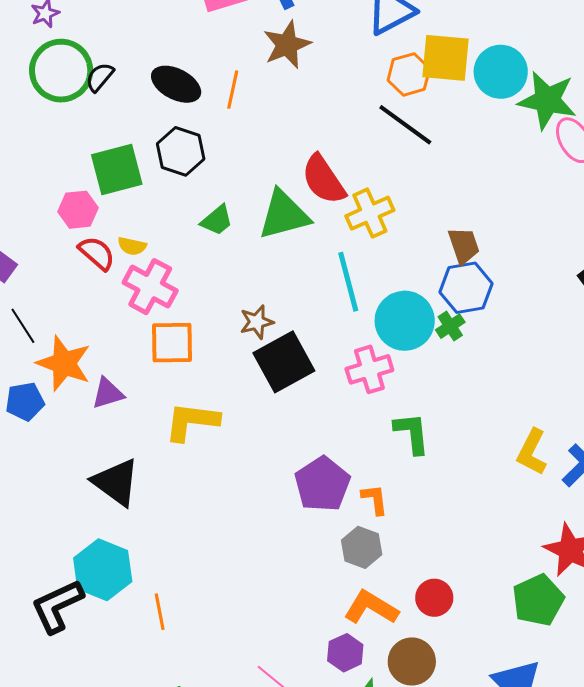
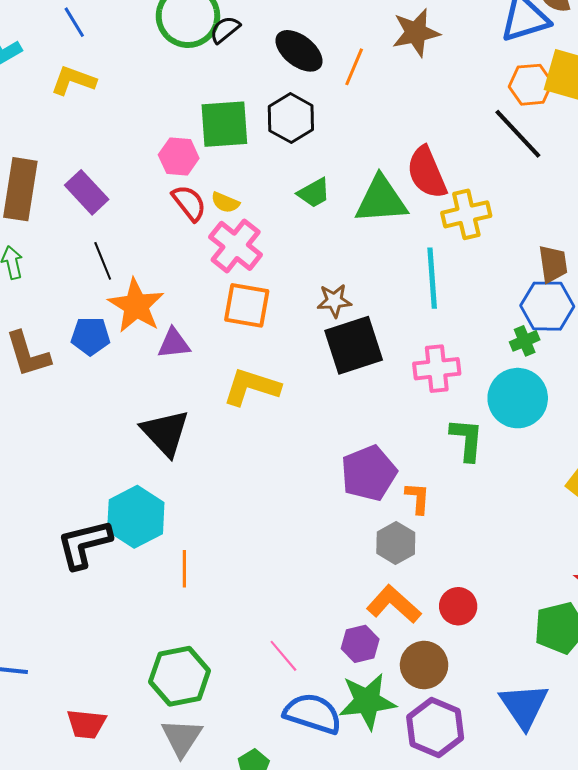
cyan circle: (405, 321) -> (518, 398), moved

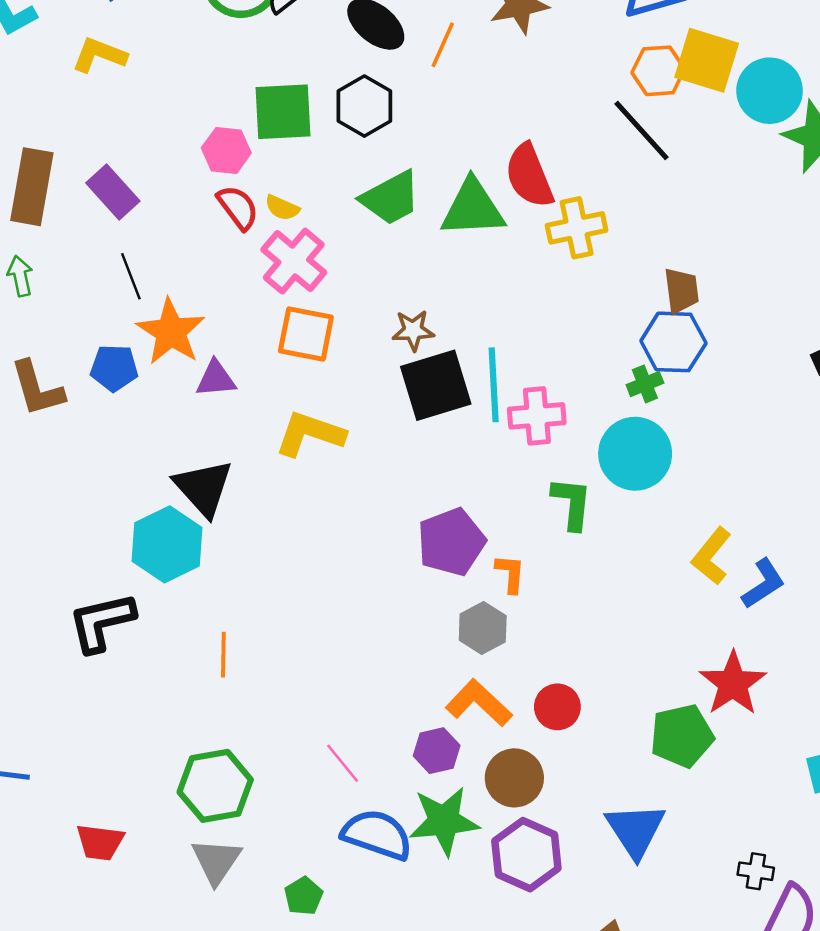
green trapezoid: (314, 193) -> (391, 198), size x1.5
cyan line: (432, 278) -> (494, 385), moved
cyan hexagon: (136, 517) -> (167, 544), moved

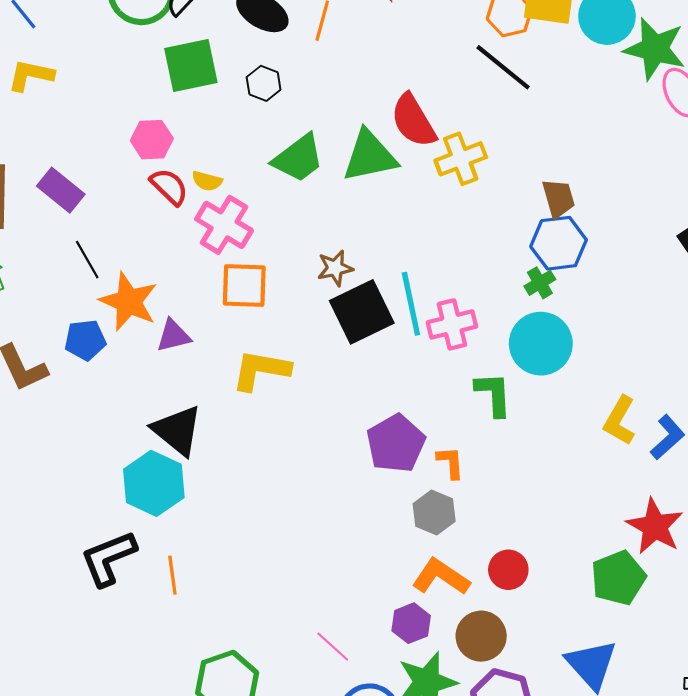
black hexagon: (364, 106) -> (264, 83), size x0.7
green square: (283, 112) -> (191, 65), moved
orange line: (223, 655) -> (172, 575), moved

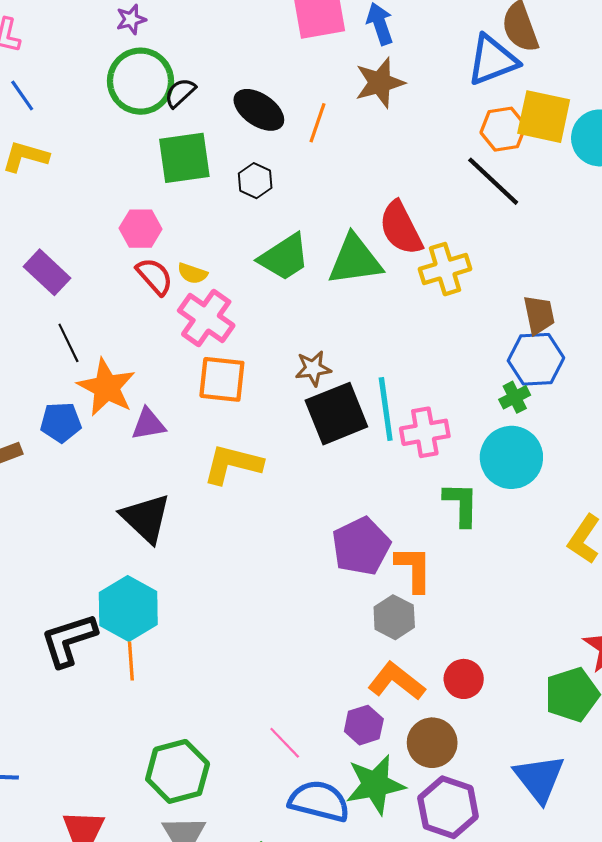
orange L-shape: (450, 462) -> (414, 569), size x1.4
cyan hexagon: (154, 483) -> (128, 609), moved

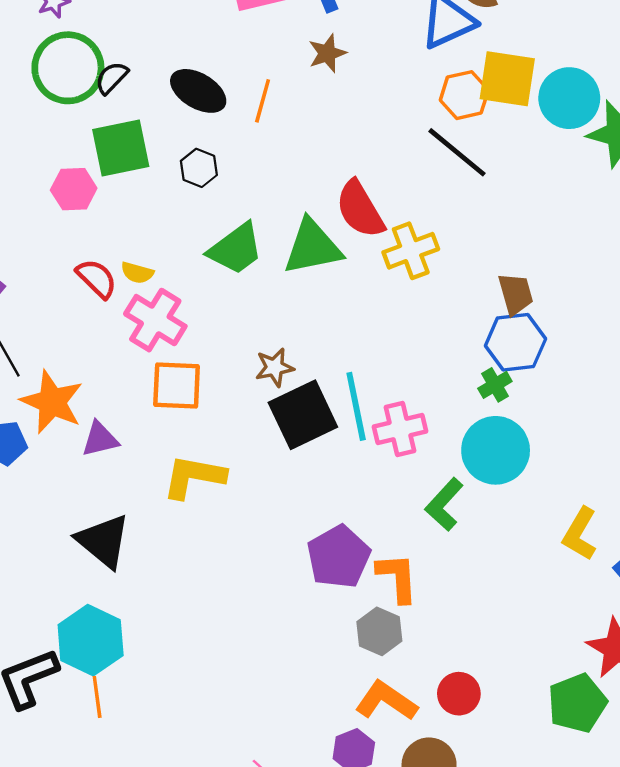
brown star: (380, 83) -> (327, 53), size x0.7
pink hexagon: (141, 229) -> (74, 189), moved
green L-shape: (461, 504) -> (444, 504), turned -135

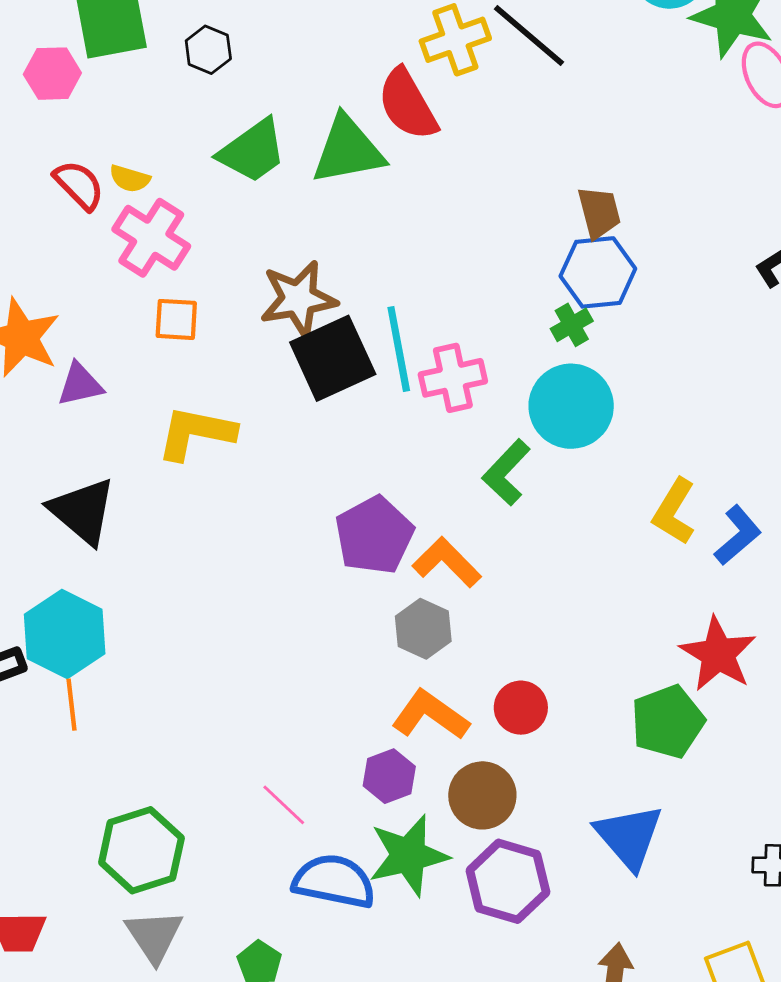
yellow cross: (411, 251) -> (455, 40), moved
brown star: (275, 367) -> (298, 299), size x1.6
orange square: (177, 385) -> (176, 319), size x0.7
orange L-shape: (397, 578) -> (447, 562), turned -42

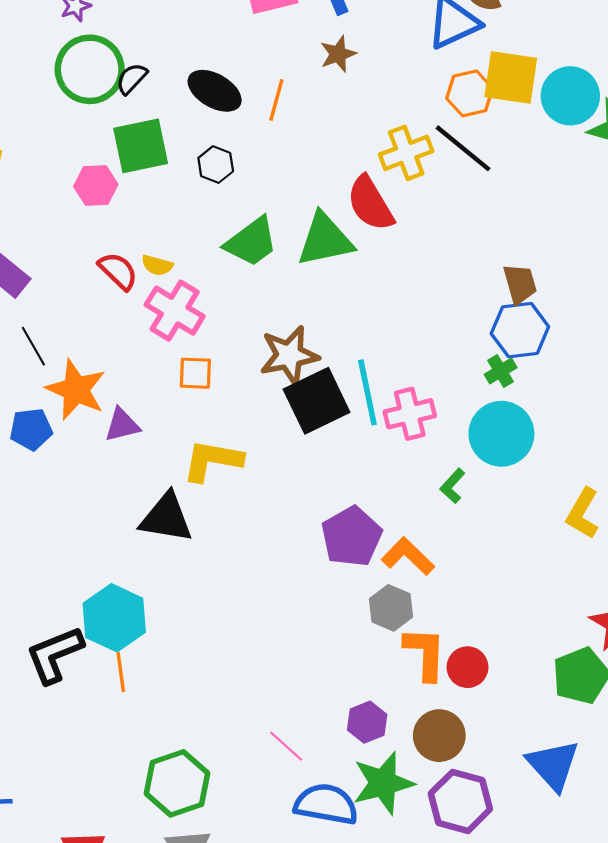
green L-shape: (506, 472) -> (453, 486), size x0.7
black triangle: (82, 511) -> (166, 518), moved, turned -30
orange L-shape: (430, 715) -> (425, 653), moved, turned 58

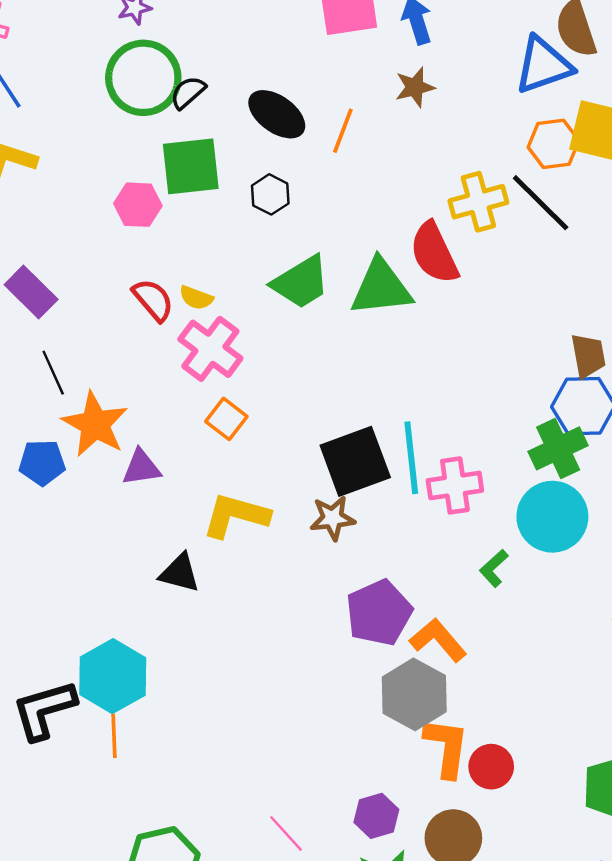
brown star: (289, 355) -> (333, 518), moved, size x0.7
green cross: (501, 371) -> (558, 448), size x1.6
orange square: (195, 373) -> (226, 419), turned 30
black triangle: (166, 518) -> (180, 573), size x0.7
gray hexagon: (391, 608) -> (414, 694), size x1.4

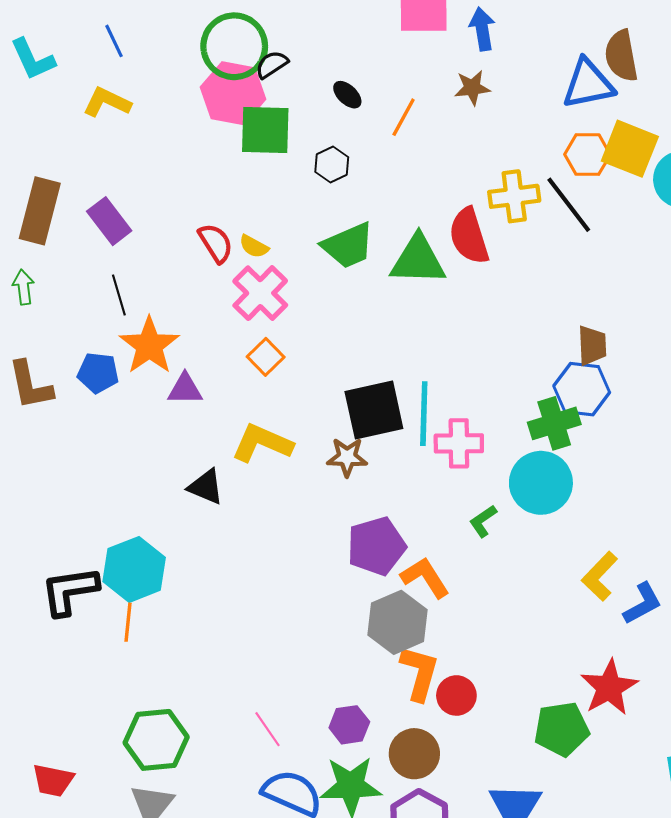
black ellipse: (277, 114) -> (347, 95), size x0.6
pink hexagon: (138, 205) -> (233, 93), moved, size x1.5

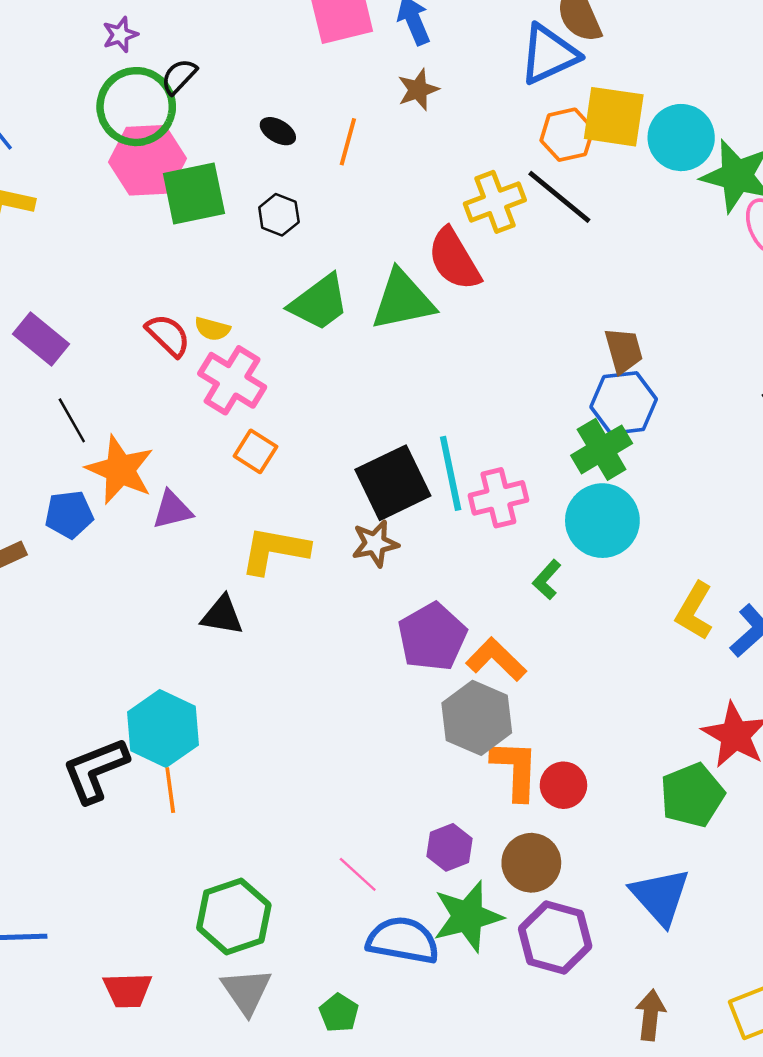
black semicircle: (272, 65) -> (179, 76), moved

